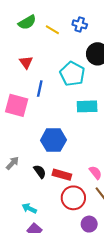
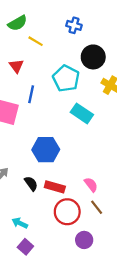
yellow line: (52, 30) -> (36, 41), moved
cyan rectangle: (87, 106) -> (82, 113), turned 36

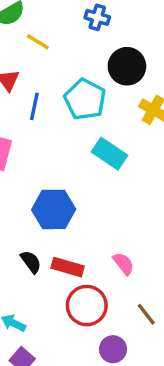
blue line: (31, 94) -> (34, 106), moved
brown line: (97, 207) -> (146, 314), moved

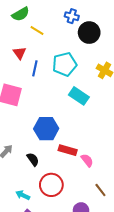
black circle: (127, 66) -> (89, 33), moved
cyan pentagon: (85, 99) -> (65, 64), turned 30
red rectangle: (68, 267) -> (68, 150), moved
red circle: (87, 306) -> (51, 185), moved

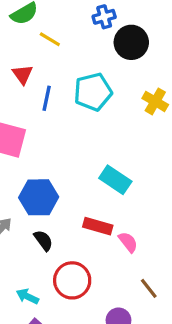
blue cross: (72, 16) -> (104, 17), turned -32
cyan rectangle: (79, 96) -> (115, 180), moved
blue hexagon: (46, 129) -> (39, 197), moved

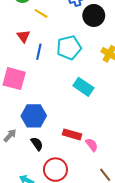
cyan rectangle: (115, 180) -> (83, 87), moved

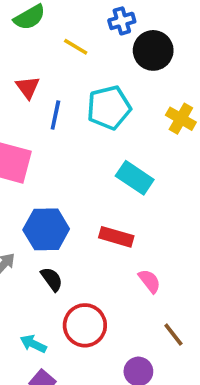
yellow line: (41, 13) -> (76, 47), moved
red rectangle: (72, 134) -> (116, 237), moved

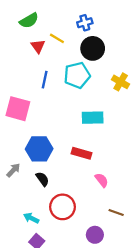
black circle: (153, 50) -> (93, 48), moved
red triangle: (28, 87) -> (38, 46), moved
cyan rectangle: (135, 178) -> (93, 118), turned -35
brown line: (173, 335) -> (116, 212), turned -32

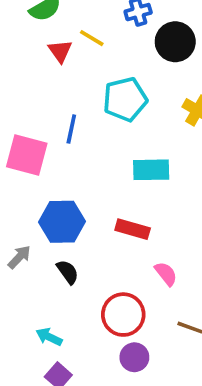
black circle: (93, 48) -> (175, 42), moved
blue line: (45, 80) -> (71, 129), moved
red circle: (63, 207) -> (123, 315), moved
purple circle: (95, 235) -> (134, 357), moved

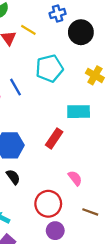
blue line: (71, 129) -> (16, 87), turned -42
cyan rectangle: (151, 170) -> (79, 112), moved
red rectangle: (133, 229) -> (54, 138), moved, turned -72

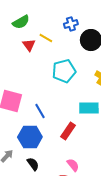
blue line: (16, 87) -> (40, 111), moved
pink semicircle: (75, 178) -> (73, 165), moved

